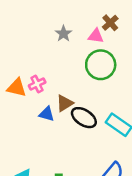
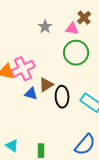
pink cross: (37, 84) -> (23, 69), size x1.6
black ellipse: (84, 118) -> (62, 97), turned 55

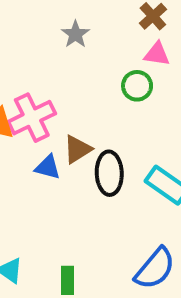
pink triangle: (72, 29) -> (157, 54), moved
green circle: (76, 53) -> (137, 86), size x0.6

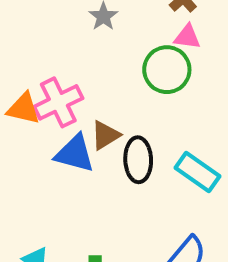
green circle: (137, 86) -> (167, 70), size x1.5
blue triangle: (48, 167) -> (75, 154), size x1.5

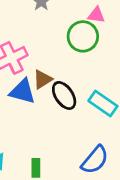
black ellipse: (138, 160) -> (64, 95), turned -32

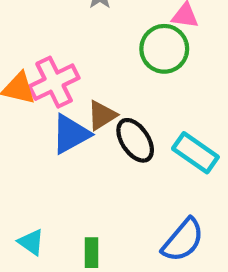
blue triangle: (22, 91) -> (71, 134), turned -44

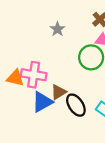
pink cross: (54, 82) -> (34, 75), turned 35

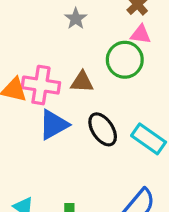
brown triangle: (59, 92) -> (82, 82), moved, turned 35

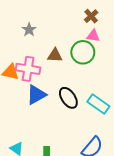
gray star: (76, 19) -> (29, 30), moved
brown triangle: (82, 82) -> (55, 55), moved

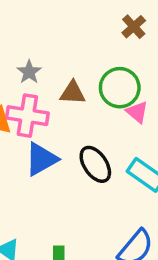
gray star: (29, 30) -> (29, 72), moved
pink triangle: (93, 36) -> (137, 112), moved, turned 32

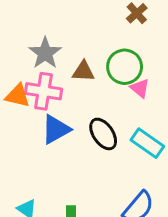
gray star: (29, 72) -> (45, 53), size x1.5

